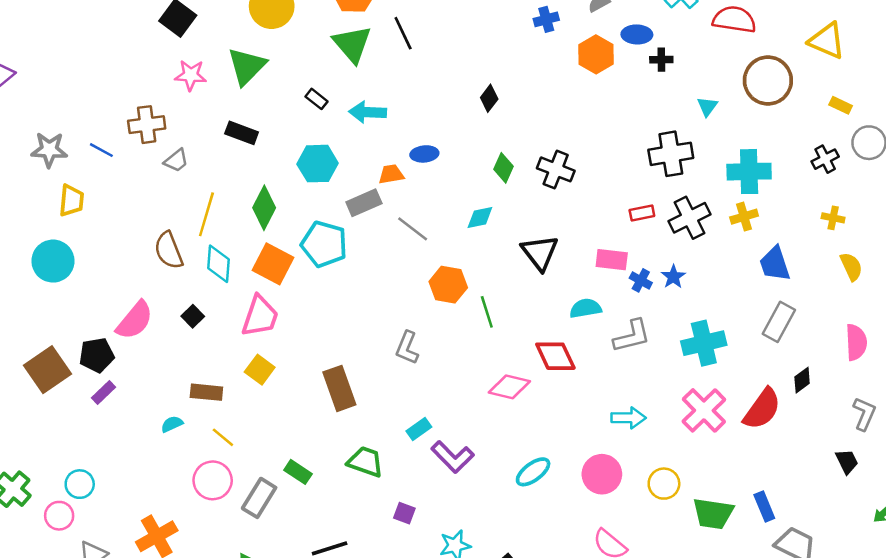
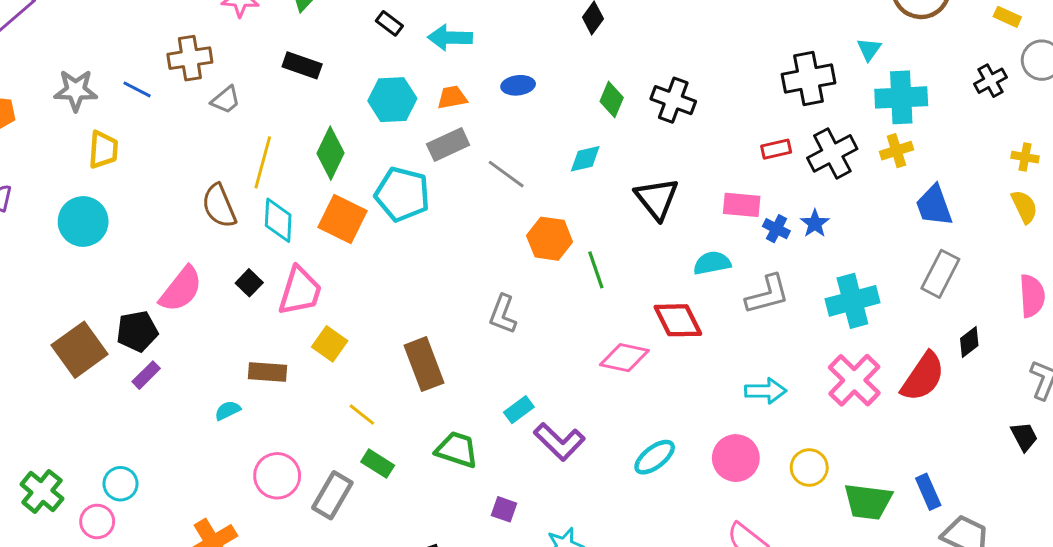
cyan triangle: (707, 106) -> (869, 49), moved
orange trapezoid: (391, 174) -> (452, 97), moved
yellow cross: (833, 218) -> (1025, 157), moved
pink trapezoid: (260, 316) -> (300, 291), moved
yellow line: (223, 437) -> (362, 415), moved

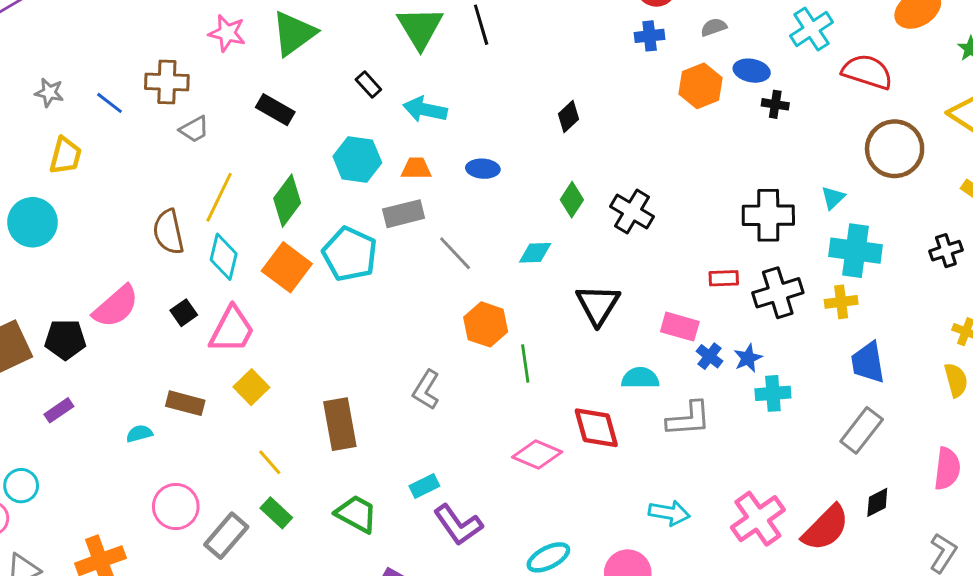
gray star: (76, 90) -> (49, 93), size x0.7
cyan cross: (852, 301) -> (773, 393), moved, size x0.7
purple rectangle: (146, 375) -> (59, 410), moved

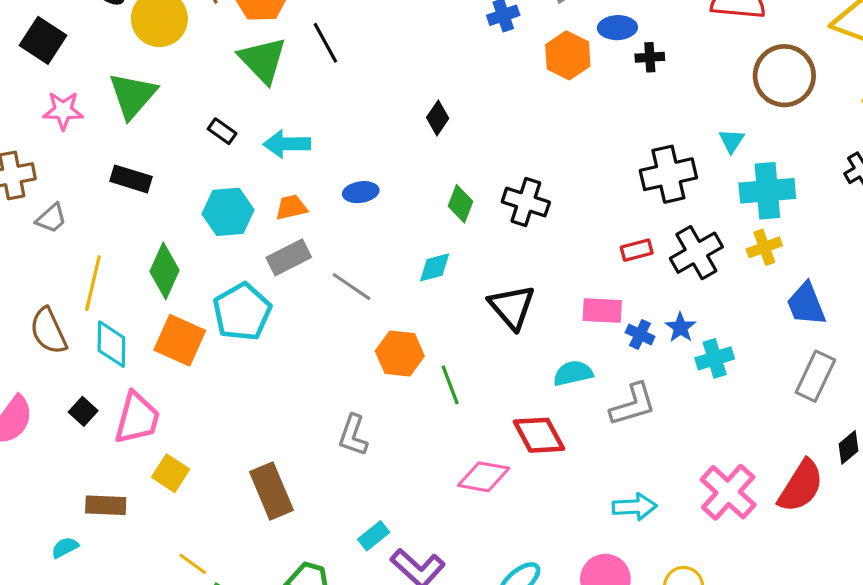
cyan pentagon: (350, 254) -> (242, 312), turned 30
yellow line: (270, 462) -> (193, 564), moved

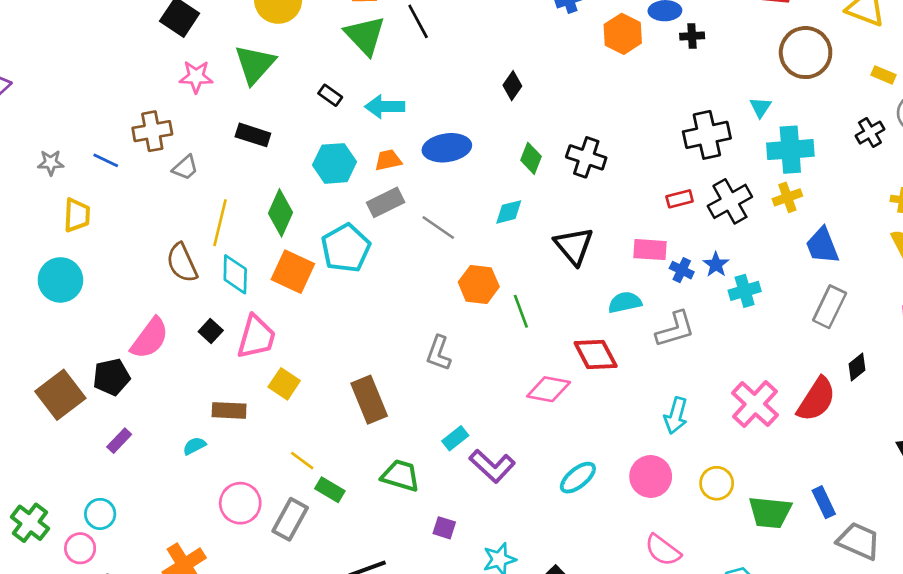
blue ellipse: (361, 192) -> (447, 148), size x1.6
cyan arrow: (635, 507) -> (676, 416), turned 108

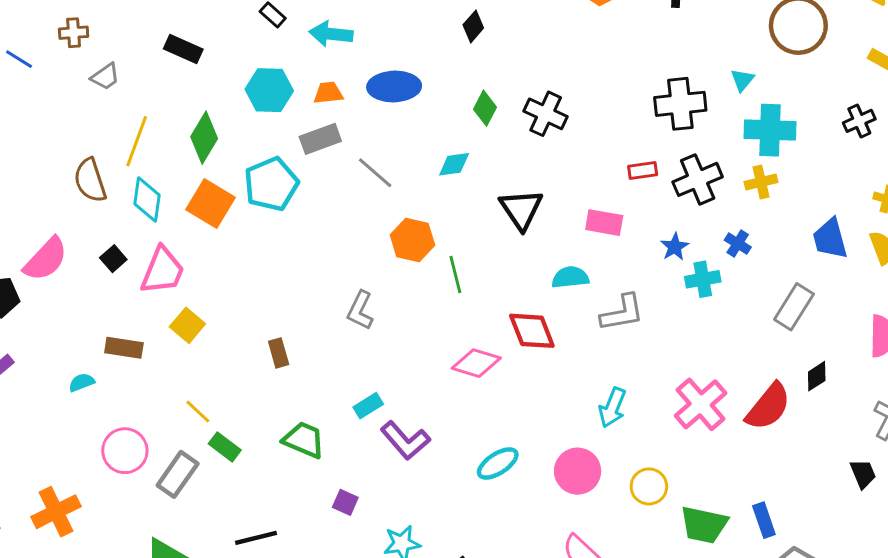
brown cross: (152, 131) -> (74, 33), size x0.7
blue trapezoid: (822, 246) -> (830, 239), moved
blue cross: (682, 270) -> (738, 244), moved
brown rectangle: (369, 400) -> (279, 353), size x0.6

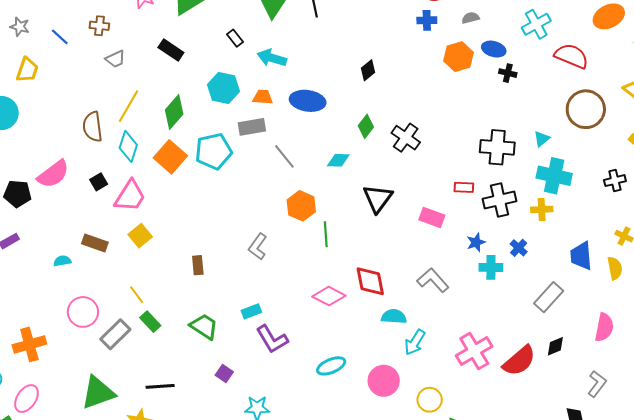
cyan semicircle: (570, 277) -> (394, 317), moved
gray L-shape: (622, 313) -> (433, 280), turned -132

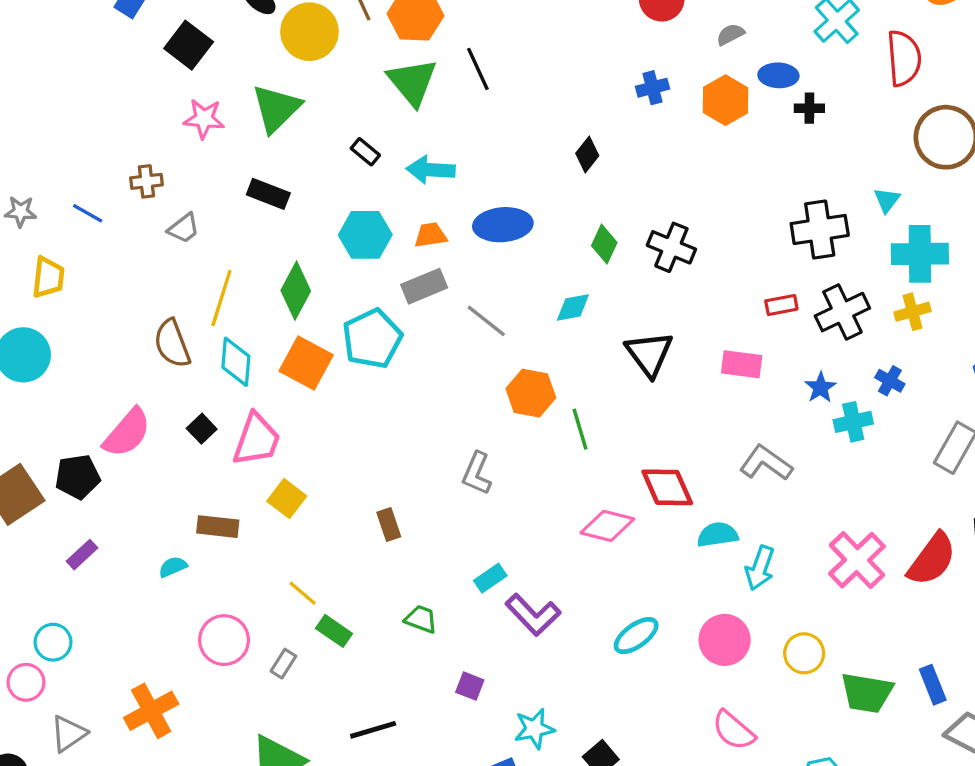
blue cross: (427, 20) -> (652, 88), moved
red semicircle: (571, 56) -> (904, 58), turned 76
green trapezoid: (204, 326) -> (421, 619), size x0.7
gray rectangle: (115, 334) -> (283, 664), size x0.6

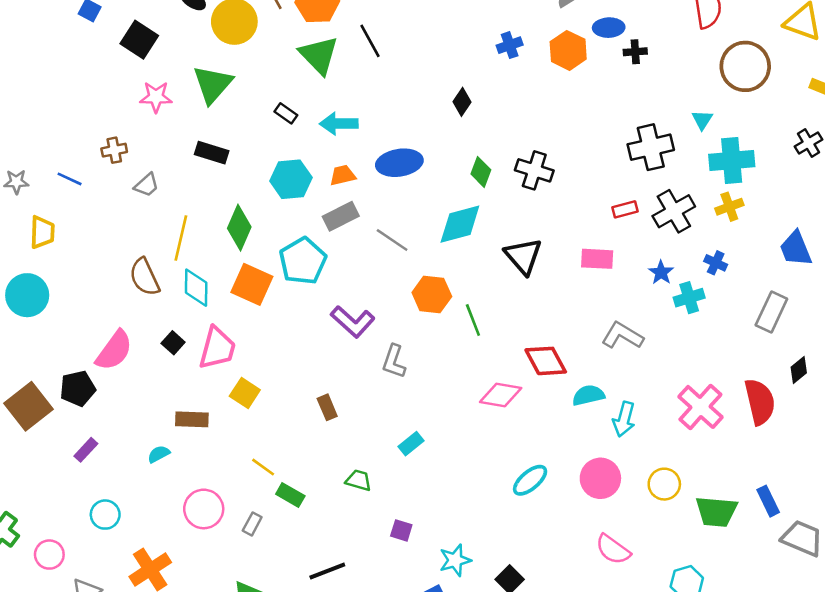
cyan diamond: (573, 307) -> (460, 224), size x1.6
red semicircle: (932, 559) -> (760, 402), turned -45
purple L-shape: (533, 615) -> (353, 322), moved
cyan circle: (53, 642) -> (105, 515), moved

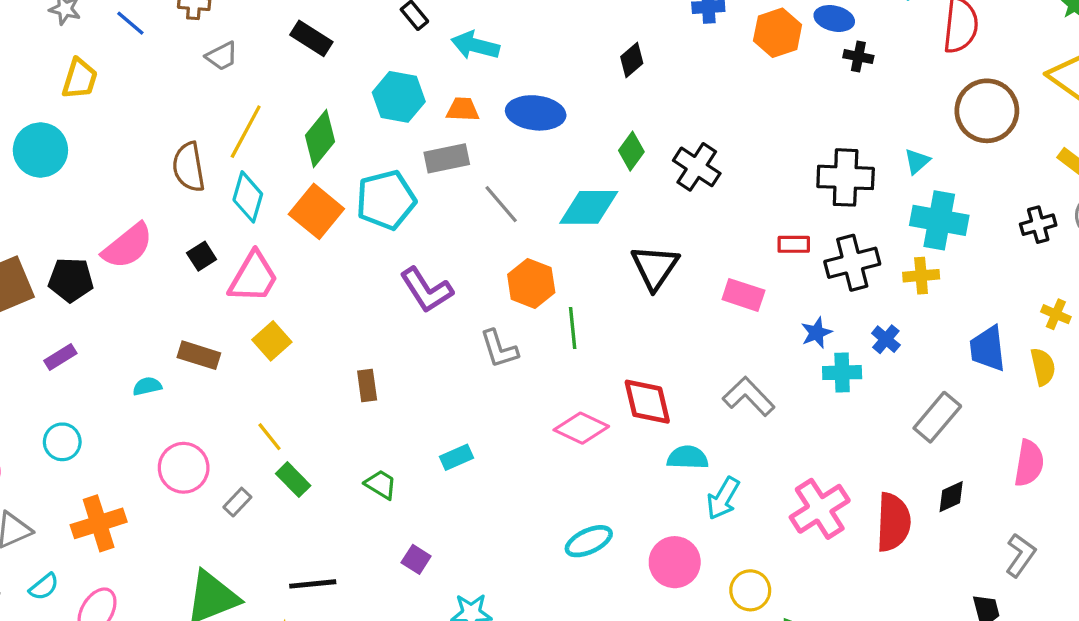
gray L-shape: (394, 361) -> (499, 349), moved, turned -52

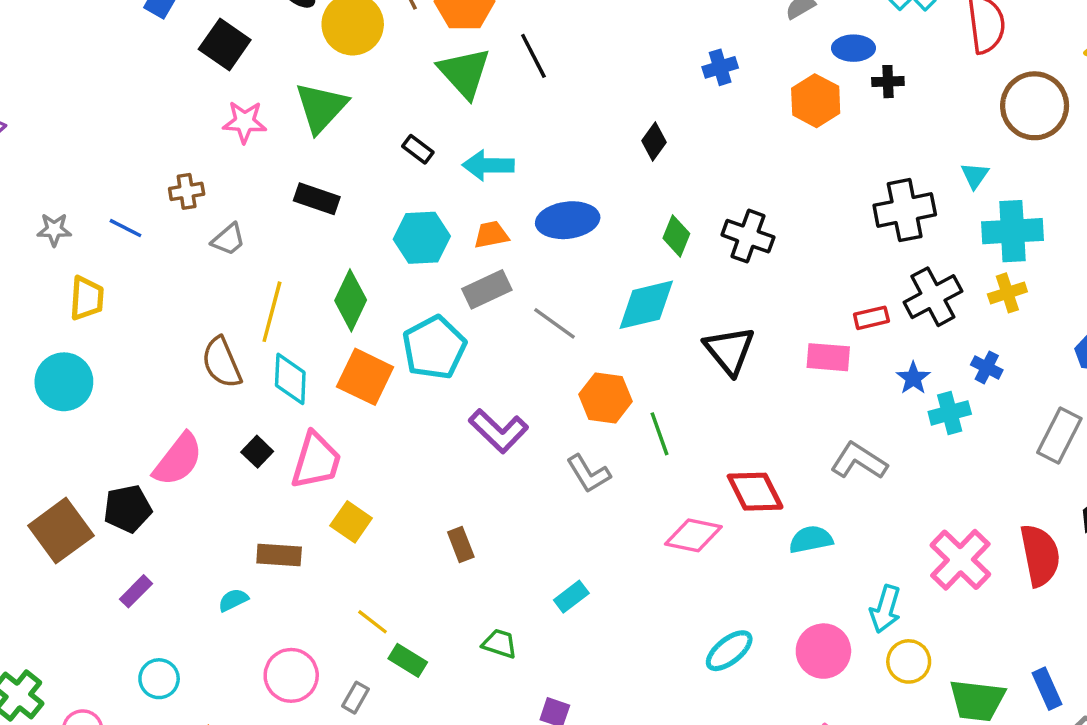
orange hexagon: (778, 33) -> (816, 101), moved
red rectangle: (794, 244) -> (871, 318), moved
cyan arrow: (723, 498) -> (885, 609), moved

